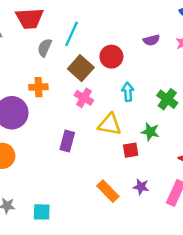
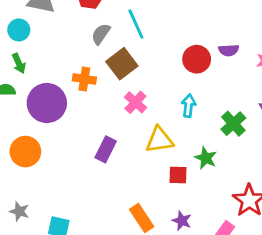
cyan line: (72, 34) -> (136, 24), turned -60
red circle: (111, 57) -> (197, 59), moved
brown square: (81, 68) -> (122, 64), moved
yellow triangle: (110, 124) -> (159, 140), turned -30

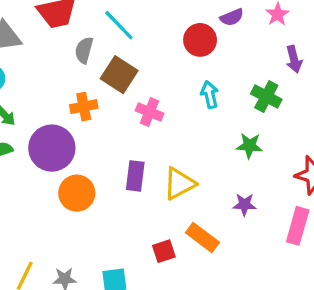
yellow triangle: (159, 140) -> (179, 184), moved
orange circle: (25, 152) -> (77, 193), moved
red square: (178, 175) -> (164, 251), moved
purple star: (182, 221) -> (244, 205), moved

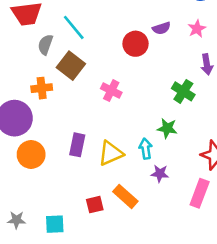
cyan arrow: (210, 95) -> (146, 149), moved
pink cross: (150, 112) -> (111, 91), moved

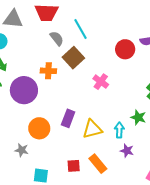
gray semicircle: (45, 45) -> (57, 38), turned 112
orange circle: (31, 154) -> (39, 128), moved
gray star: (16, 220) -> (22, 150), moved

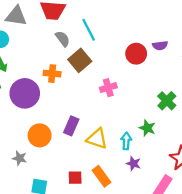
pink cross: (101, 82) -> (108, 88), turned 35
yellow triangle: (92, 129) -> (97, 139), turned 30

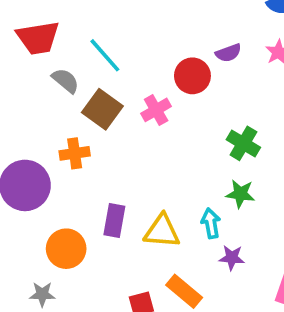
orange cross: (52, 74) -> (75, 153), moved
pink cross: (108, 88) -> (156, 110), moved
green cross: (167, 101) -> (243, 143), moved

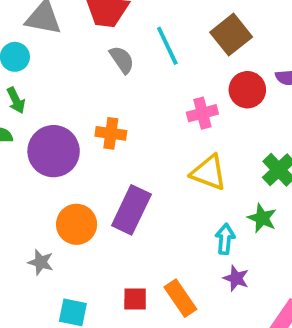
brown square: (102, 109) -> (231, 35), moved
purple rectangle: (114, 220) -> (131, 210), size x1.4
yellow triangle: (162, 231) -> (209, 172), moved

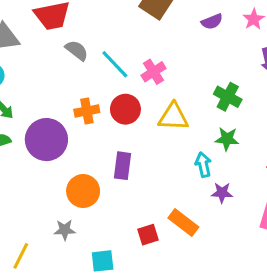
cyan line: (167, 46) -> (115, 64), moved
red circle: (247, 90) -> (125, 109), moved
purple rectangle: (131, 210) -> (122, 166), size x0.7

